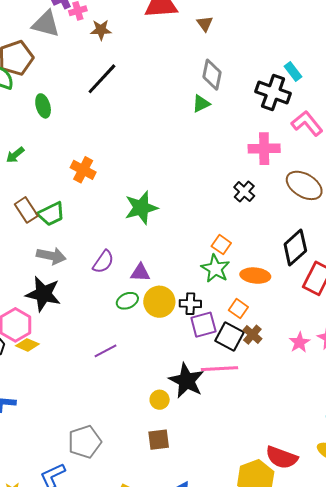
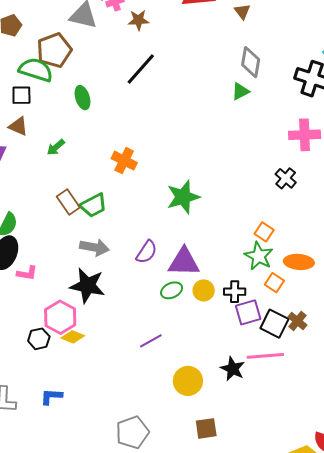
purple triangle: (140, 273) -> (184, 262), size x1.6
yellow circle: (159, 302) -> (204, 290), size x0.7
orange square: (238, 309) -> (274, 283), moved
black star: (187, 381) -> (233, 369), size x0.7
yellow circle: (160, 400) -> (188, 381), moved, size x1.5

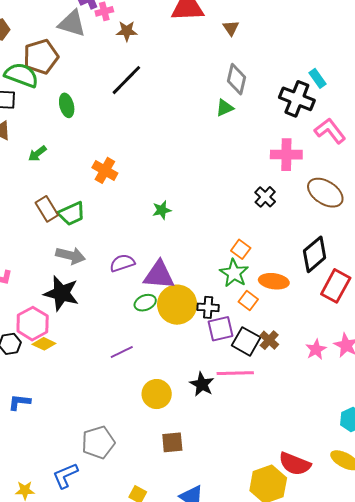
green star: (183, 197) -> (162, 210), size x0.6
purple semicircle: (147, 252) -> (122, 263), turned -145
yellow circle: (204, 290) -> (177, 305), size x1.8

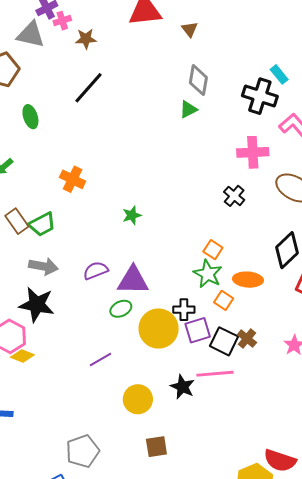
yellow circle: (177, 305) -> (159, 329), moved

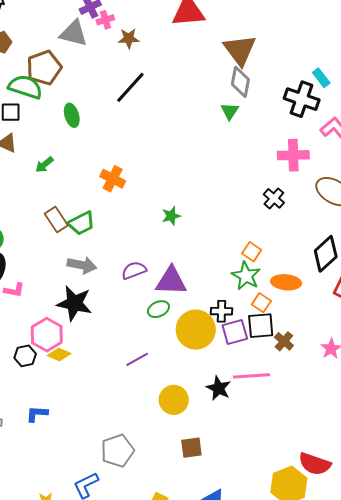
brown triangle: (190, 29) -> (240, 50), moved, size x2.0
green triangle: (188, 109) -> (230, 111), turned -30
black square: (224, 341) -> (261, 326), moved, turned -32

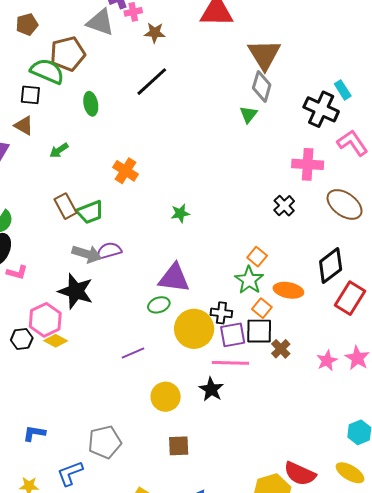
purple semicircle: (134, 270) -> (109, 251), moved
pink line: (251, 376) -> (230, 363), moved
blue L-shape: (37, 414) -> (34, 433), moved

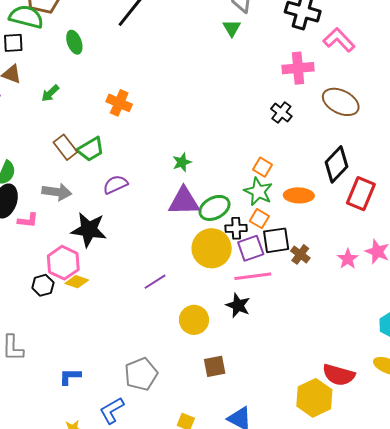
green star: (180, 213) -> (182, 162), moved
gray arrow: (87, 254) -> (57, 192), moved
green ellipse: (159, 305) -> (214, 208), moved, size x1.4
orange square: (262, 308) -> (259, 219), moved

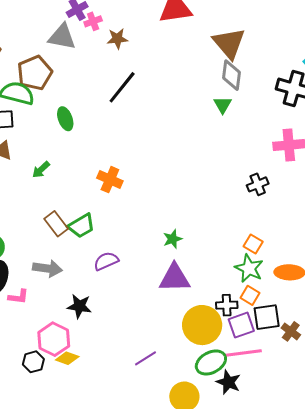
black cross: (281, 113) -> (258, 184), moved, turned 30
green ellipse: (214, 208) -> (211, 362), moved
black star: (89, 230) -> (79, 306), size x0.7

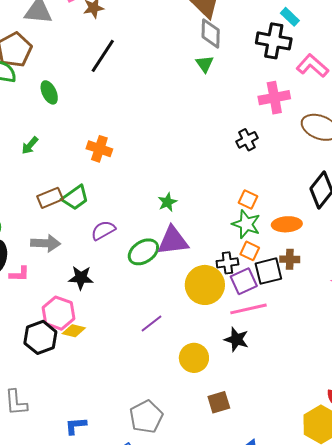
brown rectangle: (56, 224) -> (50, 198), turned -70
brown cross: (291, 331) -> (290, 259), moved, turned -30
black hexagon: (33, 362) -> (40, 337), size x1.5
green ellipse: (211, 362) -> (143, 252), moved

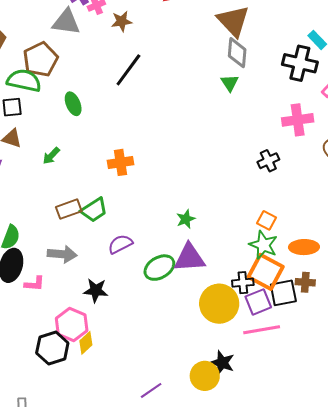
orange cross: (99, 149) -> (120, 162), turned -30
orange square: (250, 251) -> (266, 272), size x1.8
purple line: (152, 323) -> (151, 390), moved
yellow diamond: (74, 331) -> (86, 343), turned -60
black star: (236, 339) -> (222, 363), moved

